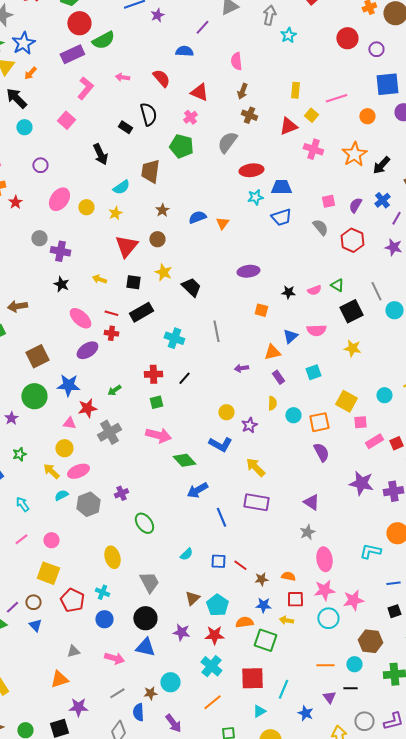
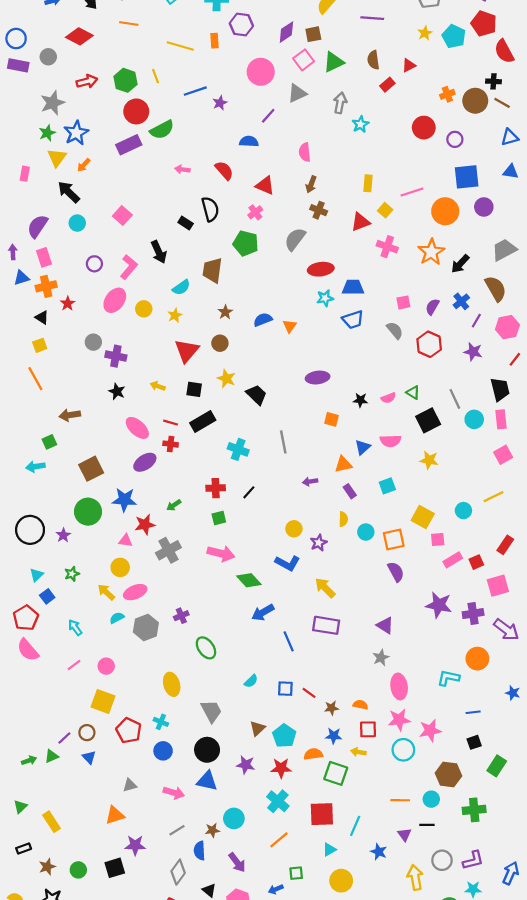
pink L-shape: (85, 88) -> (129, 267), moved
orange circle: (367, 116) -> (445, 211), size x1.6

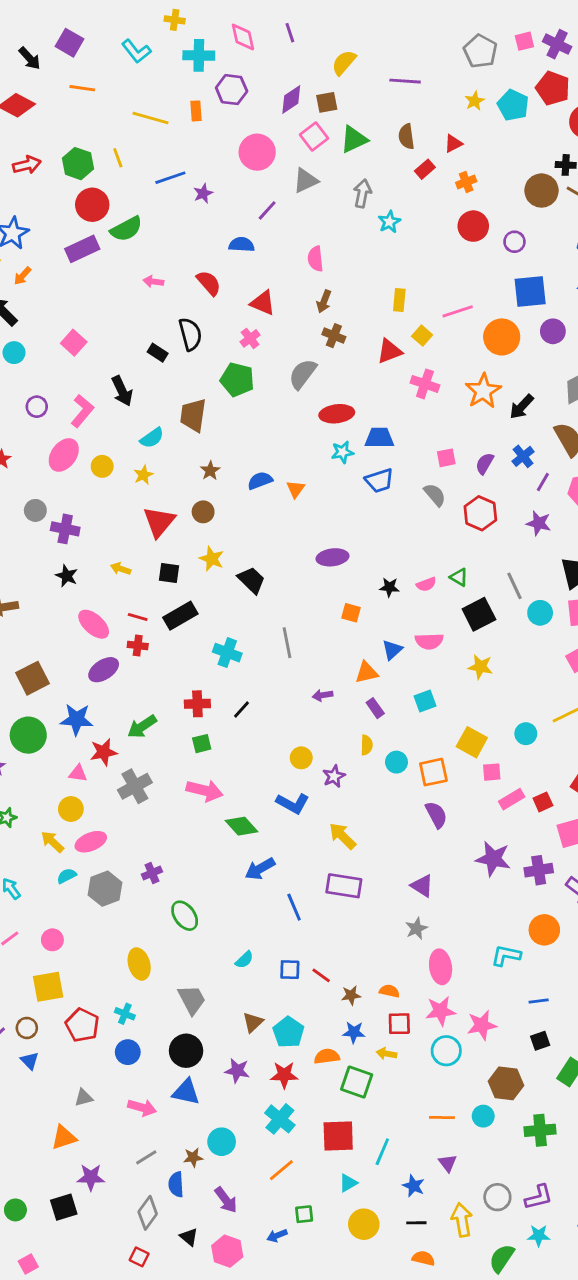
orange cross: (447, 94) -> (466, 182), moved
green arrow: (174, 505) -> (142, 727), size x1.5
yellow square: (103, 702) -> (48, 987), turned -30
black line: (427, 825) -> (416, 1223), moved

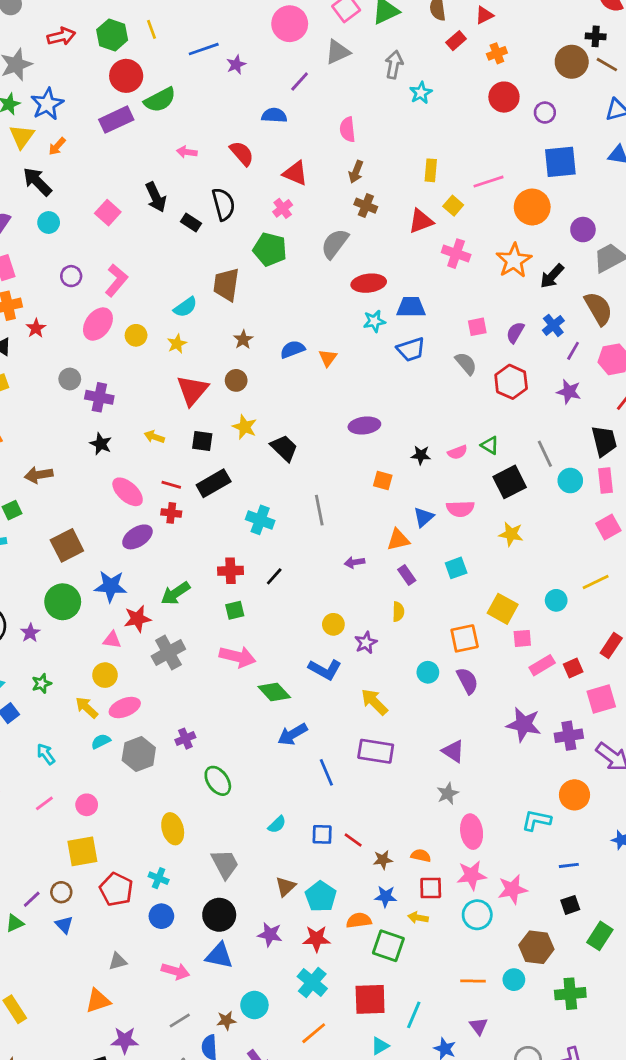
purple circle: (553, 331) -> (583, 230), moved
black arrow: (122, 391) -> (156, 197), moved
cyan circle: (396, 762) -> (428, 672), moved

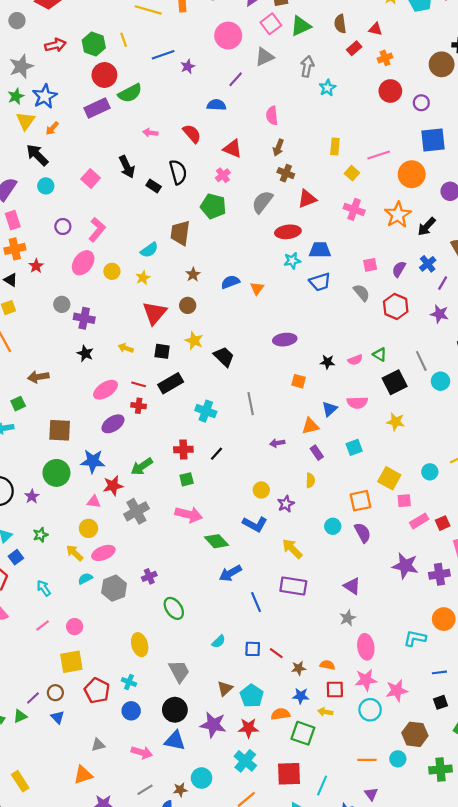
red triangle: (484, 15) -> (375, 29), turned 40
red triangle: (421, 221) -> (307, 199), moved
pink ellipse: (128, 492) -> (106, 390), turned -75
brown square: (67, 545) -> (60, 430), turned 30
purple star: (270, 935) -> (213, 725), size x1.4

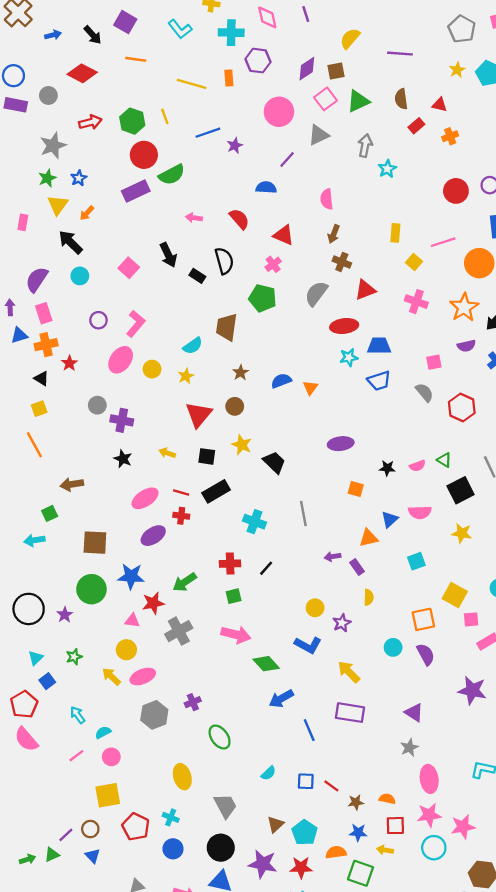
red circle: (390, 91) -> (456, 191), moved
blue star: (45, 96) -> (79, 178), size x0.6
purple semicircle: (399, 269) -> (466, 346), moved, turned -133
purple rectangle: (317, 453) -> (357, 567), moved
cyan semicircle: (85, 579) -> (103, 732), moved

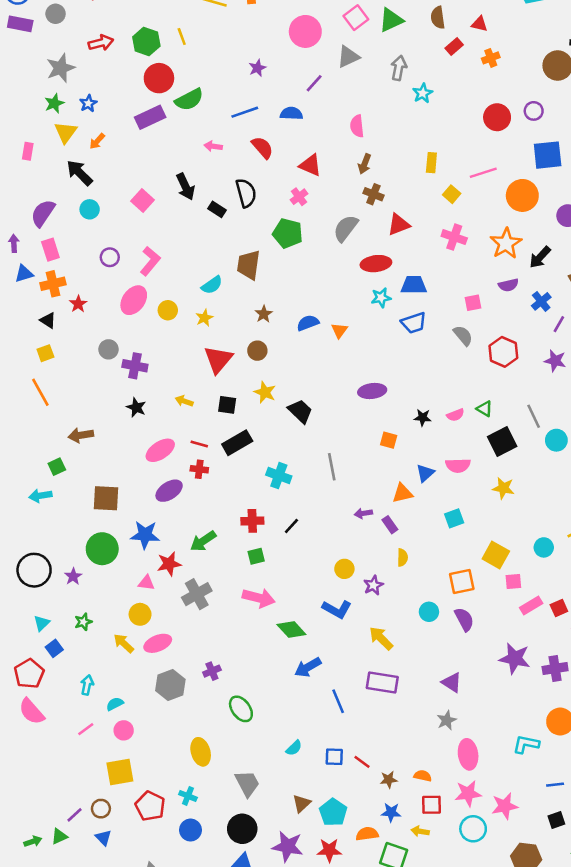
blue line: (208, 133) -> (245, 112), moved
cyan arrow: (78, 715) -> (87, 685), turned 48

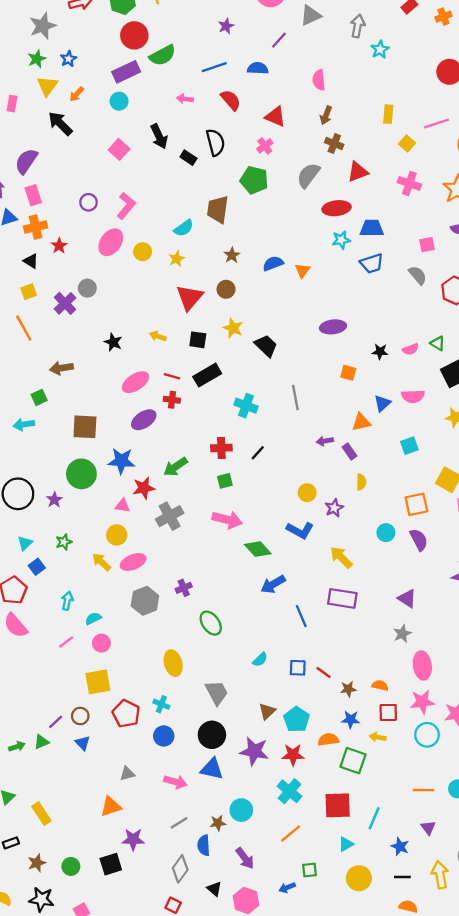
cyan circle: (90, 209) -> (119, 101), moved
purple cross: (135, 366) -> (65, 303), moved, turned 35

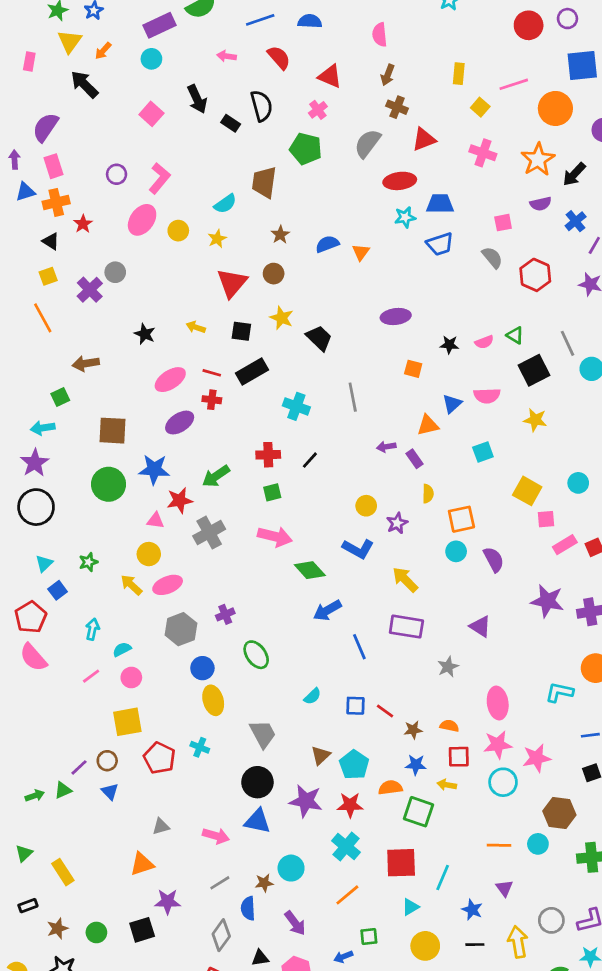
purple star: (54, 500) -> (35, 463), moved, size x1.5
orange square: (416, 504) -> (461, 519), moved
gray star: (402, 634) -> (448, 667), moved
blue circle: (164, 736) -> (202, 668), moved
black triangle: (214, 889) -> (260, 958), turned -49

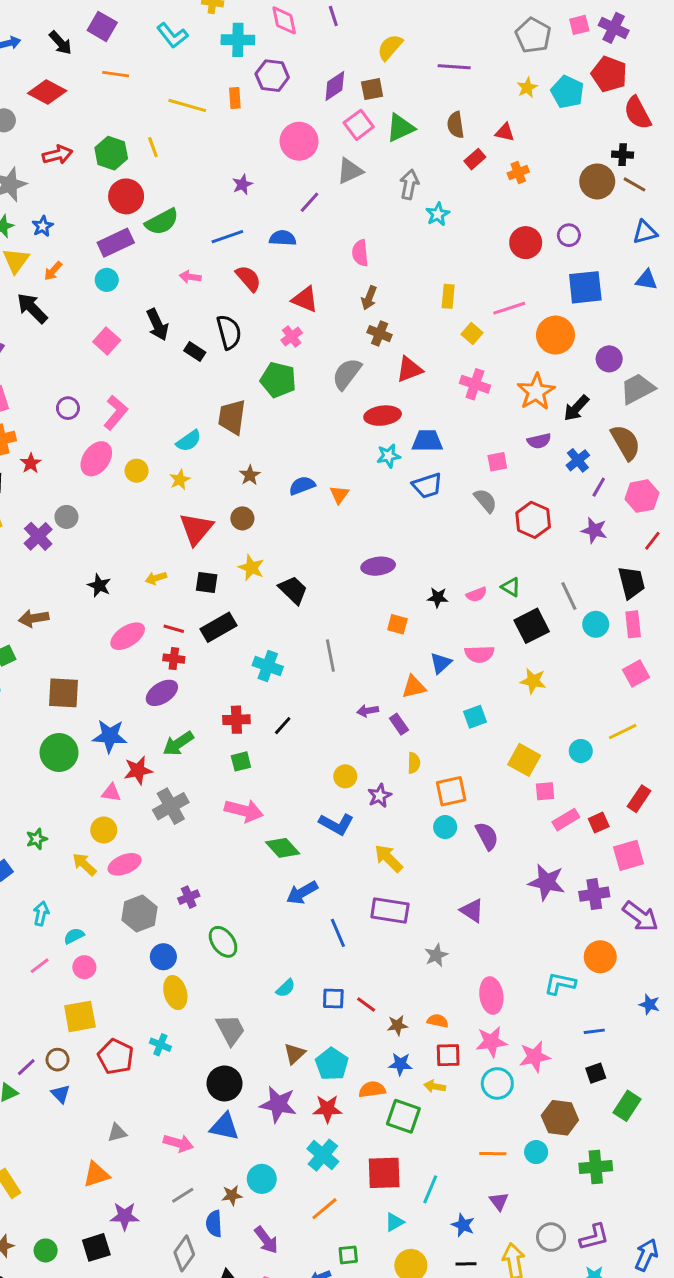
yellow arrow: (196, 327) -> (156, 578), turned -36
purple ellipse: (180, 423) -> (162, 693), moved

